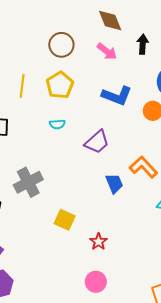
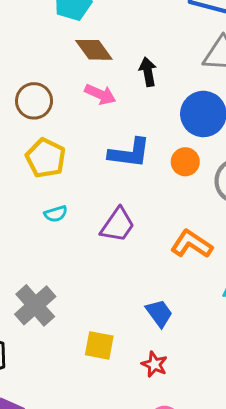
blue trapezoid: (114, 183) -> (159, 313), moved

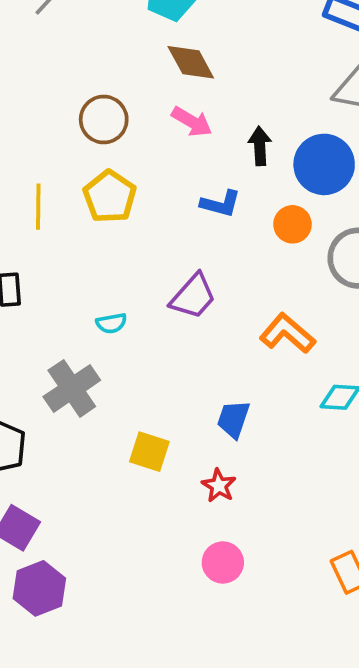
black arrow: (148, 72) -> (260, 146), moved
blue L-shape: (129, 153) -> (221, 204), size x0.7
cyan semicircle: (56, 214) -> (111, 323), moved
blue trapezoid: (159, 313) -> (233, 419), turned -132

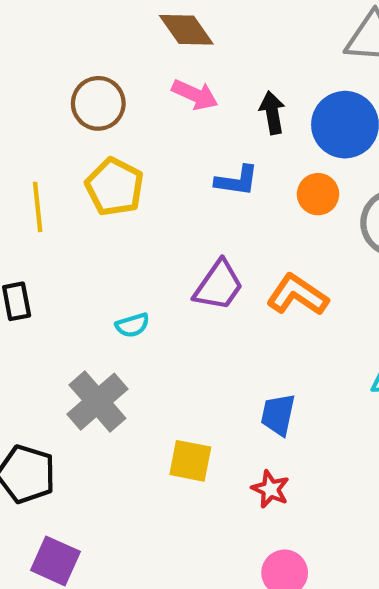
orange L-shape: (287, 333) -> (297, 295), moved

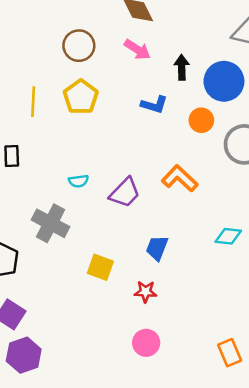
purple trapezoid: (219, 285) -> (125, 193), moved
gray cross: (97, 402) -> (51, 223), turned -30
red star: (270, 489) -> (145, 292), turned -30

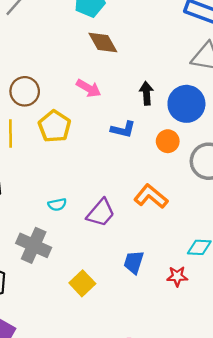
brown circle: (79, 46) -> (25, 91), moved
pink arrow: (137, 49) -> (89, 88), moved
yellow square: (100, 267) -> (82, 283), turned 30
red star: (145, 292) -> (177, 276), moved

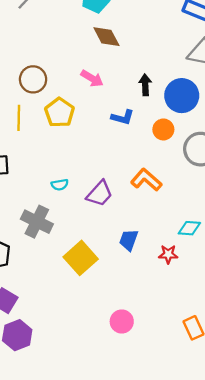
yellow square: (82, 283) -> (81, 258), size x1.4

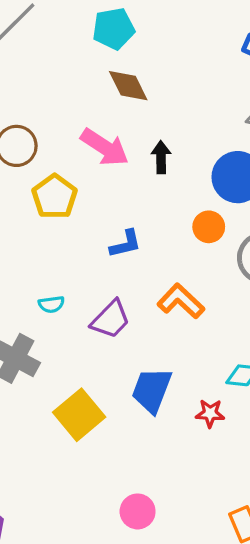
pink arrow: (92, 78) -> (105, 147), size x1.4
black arrow: (145, 85) -> (161, 157), moved
blue L-shape: (123, 117) -> (125, 244), moved, turned -30
blue trapezoid: (129, 240) -> (152, 390), size x1.4

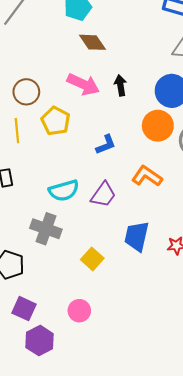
orange circle: (209, 227) -> (158, 126), size x1.5
cyan semicircle: (51, 304) -> (64, 191), size x1.8
yellow square: (79, 415) -> (92, 259), size x0.7
pink circle: (138, 511) -> (79, 311), moved

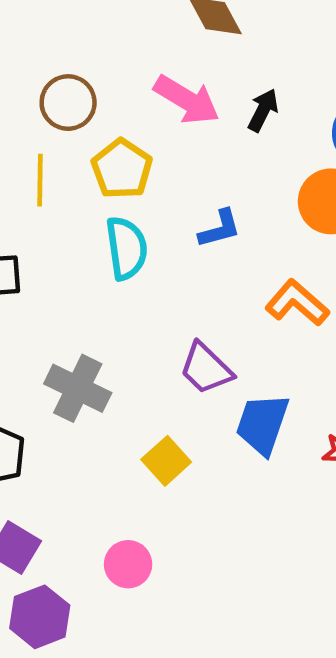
black arrow: (120, 85) -> (263, 110), turned 30
cyan semicircle: (64, 191) -> (127, 248), moved, turned -88
purple trapezoid: (103, 195) -> (206, 368), moved, turned 92

